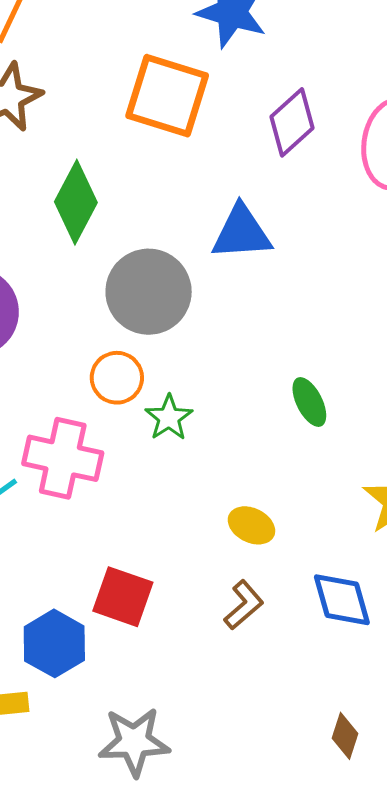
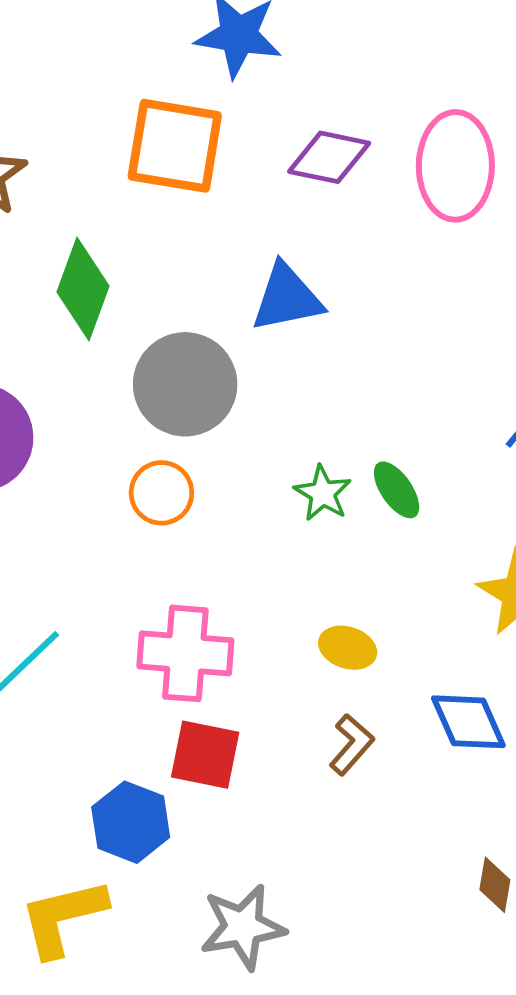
purple diamond: (292, 122) -> (329, 157), turned 62
green star: (169, 418) -> (323, 493), moved
pink cross: (63, 458) -> (185, 653), moved

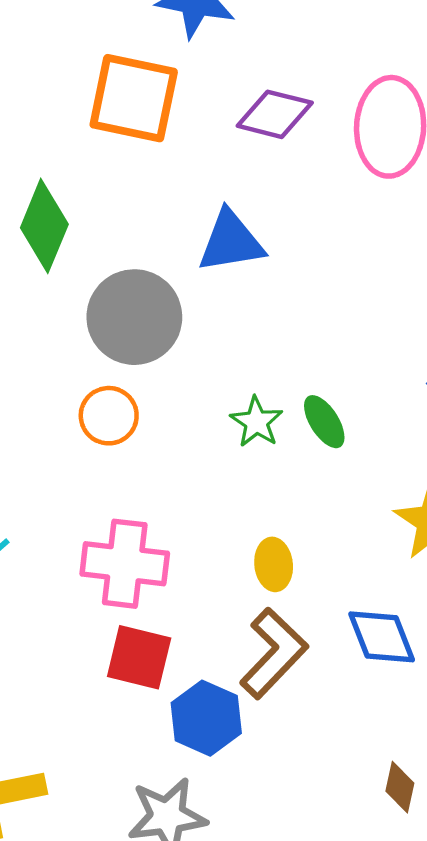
yellow ellipse: (348, 648) -> (274, 564), turned 63
brown L-shape: (352, 745) -> (274, 653), size x1.6
blue hexagon: (131, 822) -> (206, 718), moved

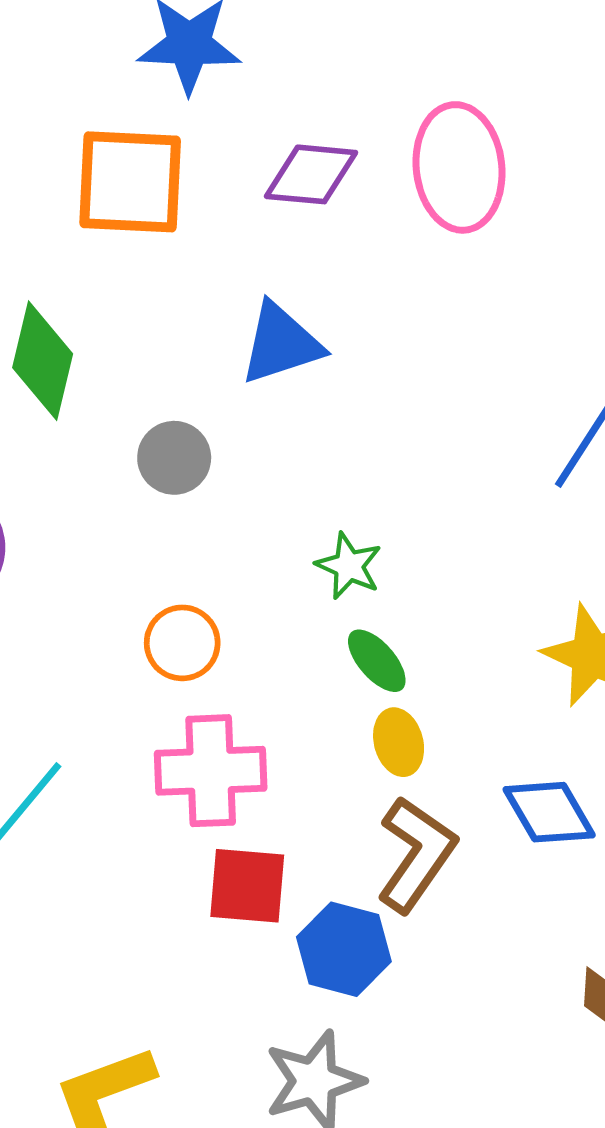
gray circle: (134, 317) -> (174, 458), size x0.6
orange circle: (109, 416) -> (182, 643), moved
green ellipse: (324, 422) -> (377, 661), moved

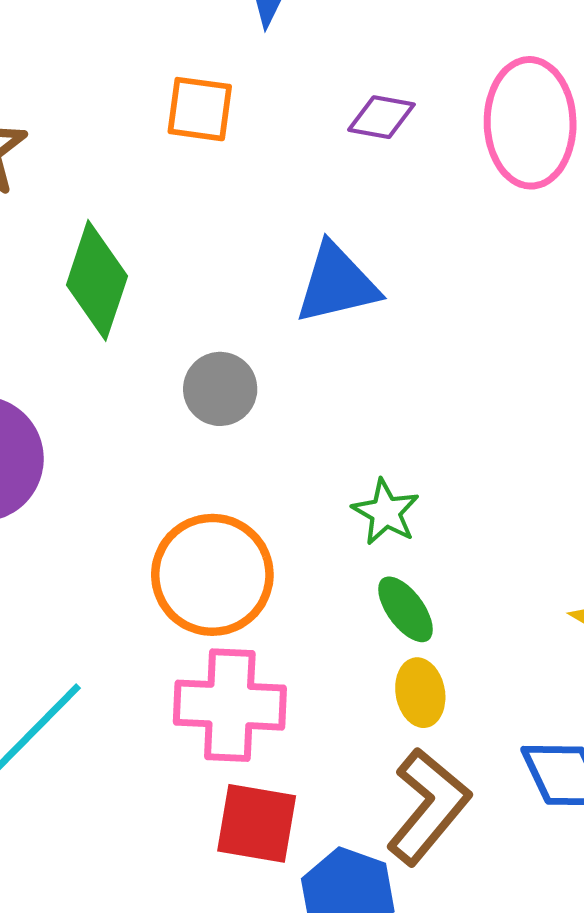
purple diamond: (311, 174) -> (381, 117), size x0.7
orange square: (130, 182) -> (200, 109), size x0.6
orange circle: (182, 643) -> (212, 575), size x1.6

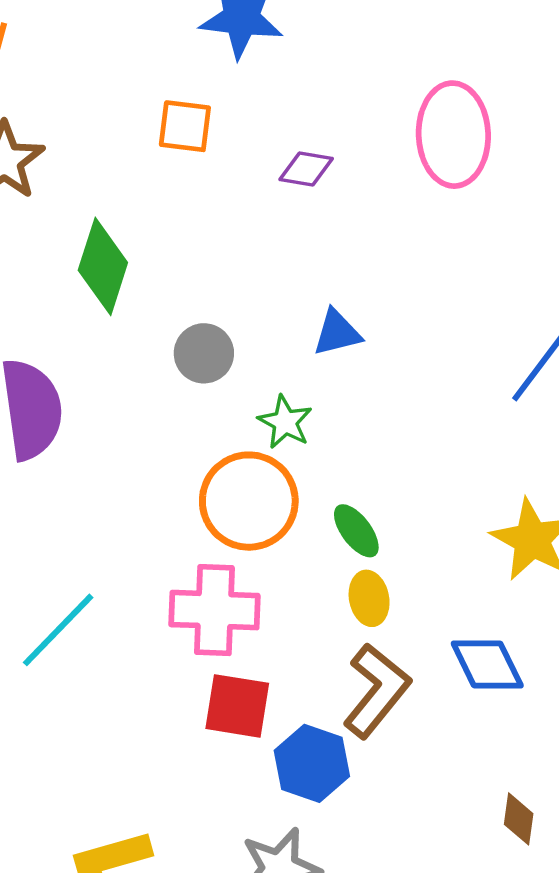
purple diamond: (381, 117) -> (306, 169), moved
blue triangle: (337, 284) -> (337, 333), moved, size x0.7
green star: (386, 512) -> (285, 422), moved
orange circle: (212, 575) -> (249, 501), moved

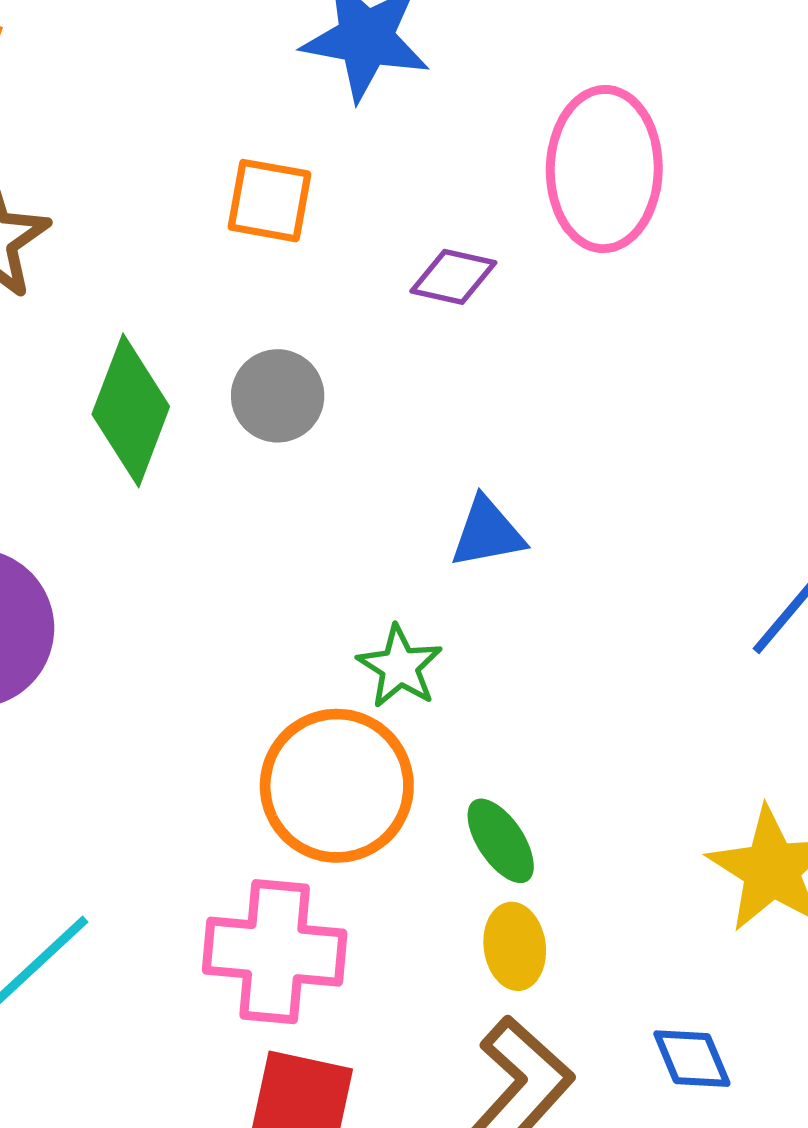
pink ellipse: (453, 135) -> (604, 169), moved
gray circle: (204, 353) -> (278, 396), moved
blue diamond: (487, 665) -> (692, 1059), size x0.7

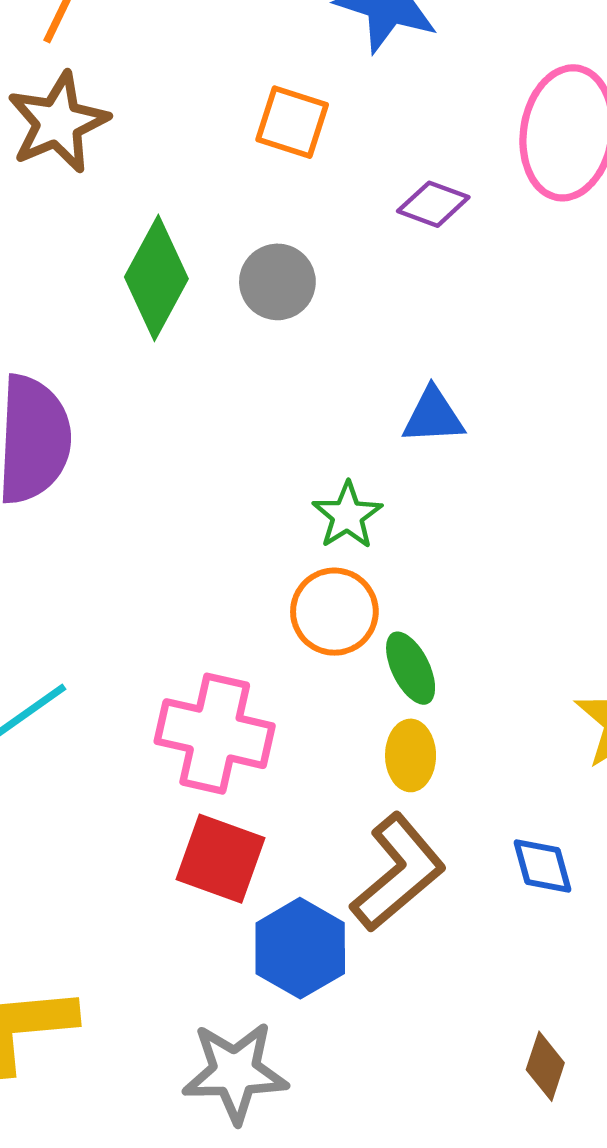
orange circle: (337, 786) -> (334, 612), moved, size x0.7

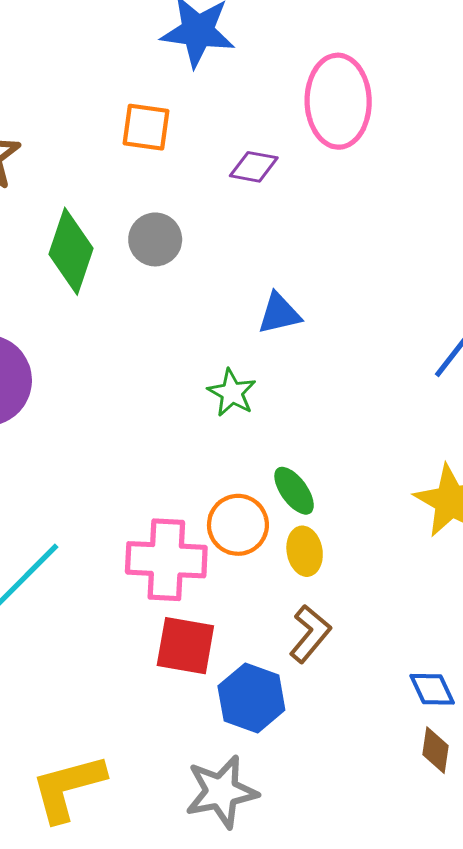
orange circle: (334, 612) -> (238, 525), moved
blue diamond: (543, 866) -> (432, 689), moved
brown L-shape: (398, 872) -> (310, 634), size x0.7

